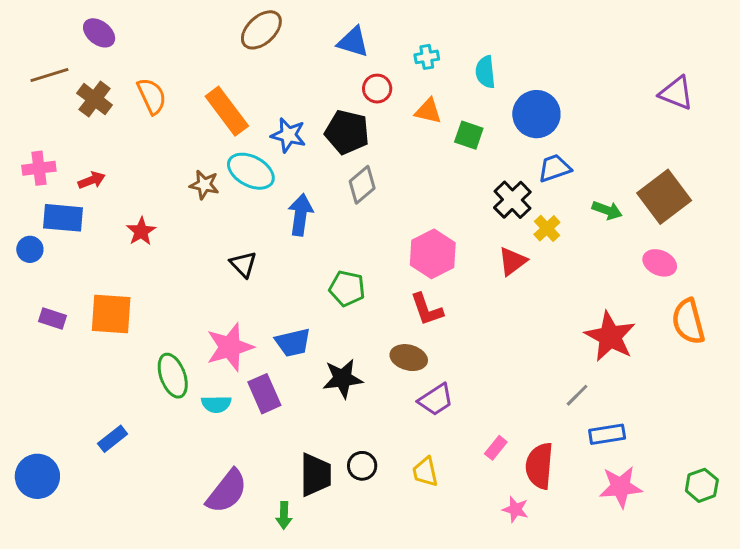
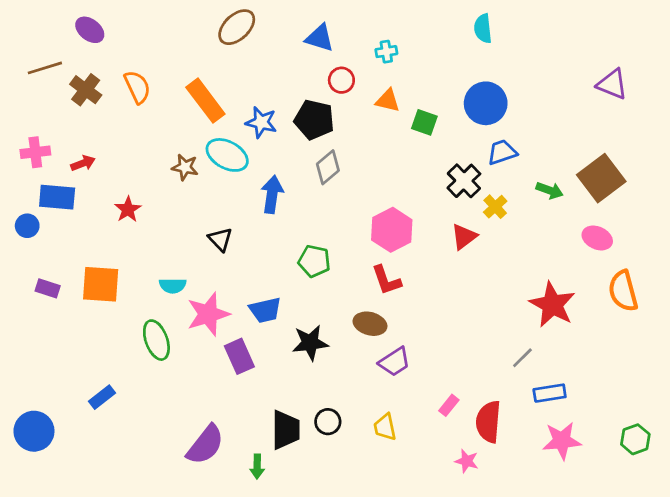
cyan semicircle: (485, 72) -> (483, 28), moved
cyan semicircle: (216, 404) -> (173, 286), moved

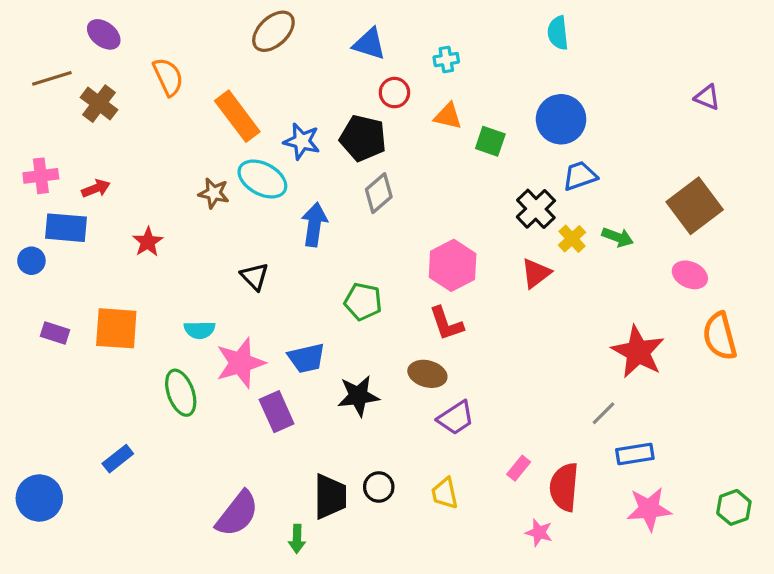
purple triangle: (612, 84) -> (707, 97), size x0.7
orange semicircle: (137, 87) -> (168, 77), moved
green arrow: (550, 190) -> (618, 237), moved

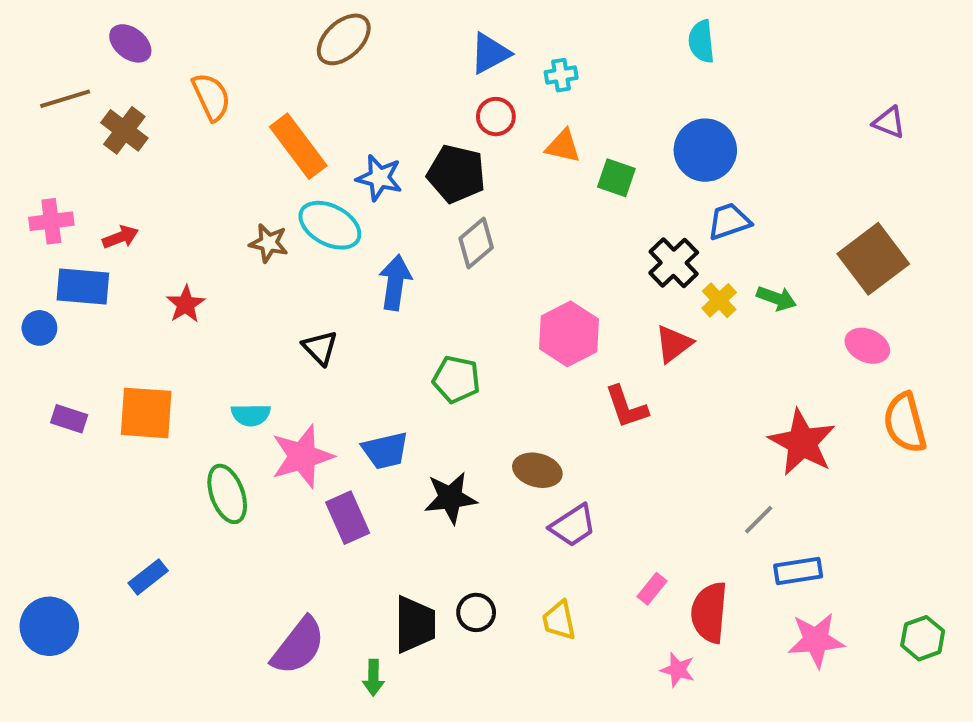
blue triangle: (369, 44) -> (490, 53), moved, turned -45
red L-shape: (446, 324) -> (626, 407), moved

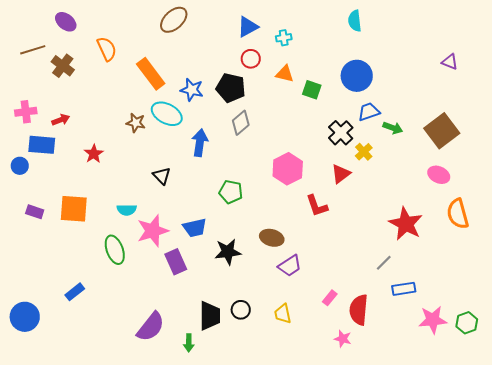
green arrow: (776, 298) -> (393, 128), moved
pink star: (816, 640) -> (433, 320), moved

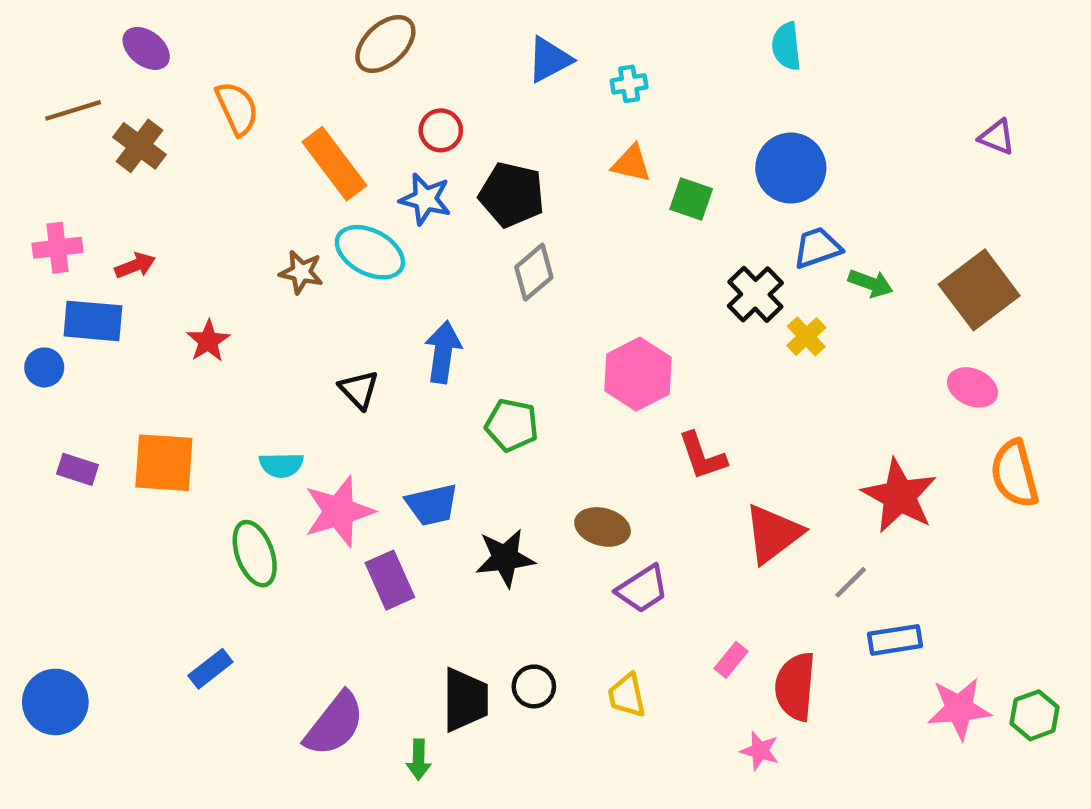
red circle: (251, 59) -> (441, 130), moved
blue arrow: (200, 143) -> (443, 352), moved
red triangle: (341, 174) -> (773, 534), moved, size x1.4
blue rectangle: (75, 292) -> (210, 669), moved

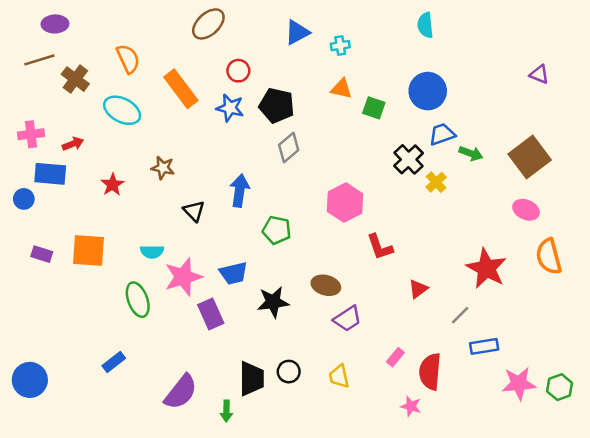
purple ellipse: (146, 48) -> (55, 24), moved, turned -40
cyan ellipse: (370, 252) -> (122, 110), moved
brown star: (301, 272) -> (163, 168), moved
red triangle: (773, 534) -> (418, 289), size x0.6

